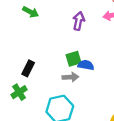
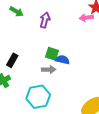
purple arrow: (79, 21) -> (45, 20), moved
green square: (74, 59) -> (52, 54), turned 32

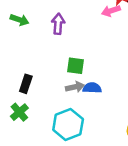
blue semicircle: (63, 60) -> (92, 88), moved

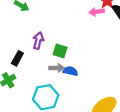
purple arrow: (58, 24) -> (38, 41), moved

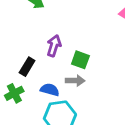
blue semicircle: (70, 71) -> (50, 90), moved

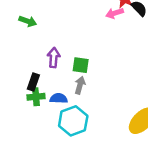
gray arrow: (75, 81) -> (80, 85), turned -63
green cross: (14, 93) -> (36, 97), moved, turned 35

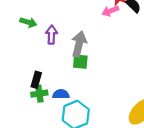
purple arrow: (54, 58) -> (51, 35), moved
gray arrow: (80, 85) -> (79, 44), moved, size x1.5

